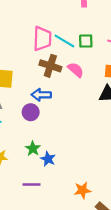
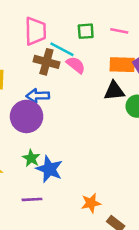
cyan line: (64, 41) -> (62, 49), moved
purple circle: (31, 112) -> (27, 116), size x1.6
blue star: (48, 159) -> (49, 169), size x1.5

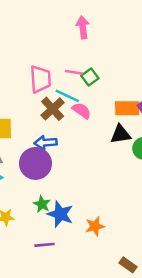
green square: (86, 31) -> (90, 77), turned -30
pink line: (119, 31) -> (74, 72), moved
brown cross: (46, 62) -> (53, 109), turned 35
orange star: (91, 203) -> (95, 226), moved

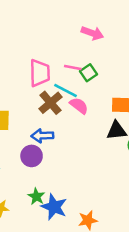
pink arrow: (83, 27) -> (92, 33), moved, turned 115
purple circle: (35, 163) -> (32, 156), size x0.7

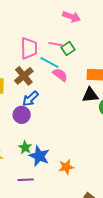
brown cross: (51, 103) -> (24, 76), moved
blue arrow: (42, 136) -> (30, 99), turned -42

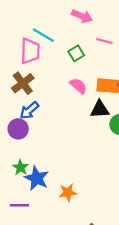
pink line: (55, 44) -> (104, 41), moved
cyan line: (49, 63) -> (43, 35), moved
pink semicircle: (60, 75) -> (78, 86), moved

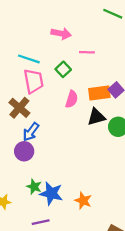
pink trapezoid: (30, 51) -> (34, 81), moved
pink semicircle: (78, 86) -> (72, 99), turned 78
orange star: (68, 193) -> (83, 201), turned -30

